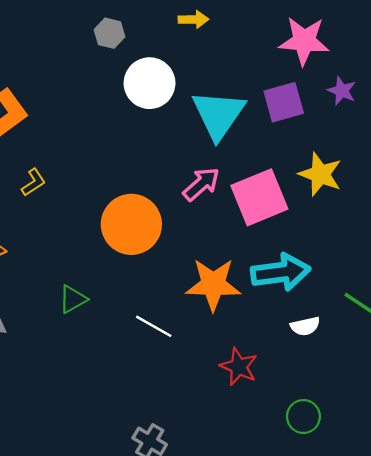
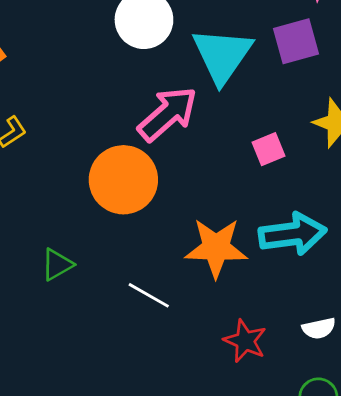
pink arrow: (201, 184) -> (168, 114), moved, size x1.4
pink square: (259, 197) -> (268, 149), size x0.5
white semicircle: (305, 326) -> (319, 328), moved

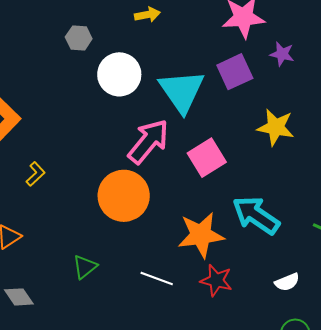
pink square: (268, 149) -> (207, 158), moved, size x1.5
cyan arrow: (293, 234) -> (256, 215), turned -129
red star: (245, 341) -> (216, 280), moved

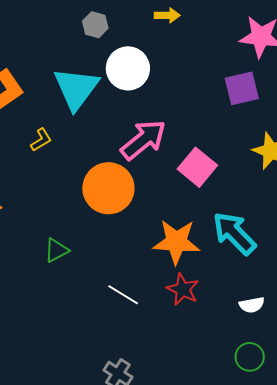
cyan triangle: (182, 91) -> (76, 88), moved
pink square: (207, 158) -> (197, 167), turned -30
yellow L-shape: (35, 174) -> (41, 140), moved
white line: (157, 278) -> (123, 295), moved

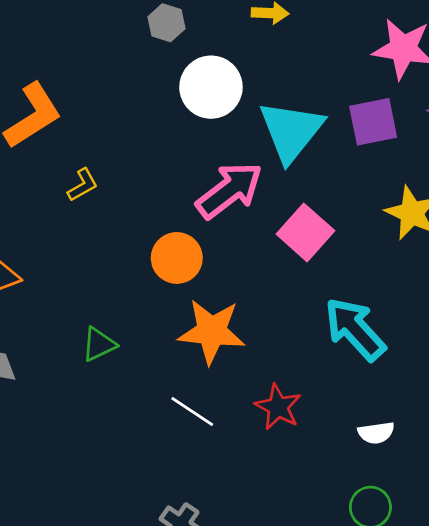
cyan triangle: (76, 88) -> (291, 131), moved
orange circle: (108, 188) -> (177, 258), size x0.7
orange star: (176, 242) -> (212, 331), moved

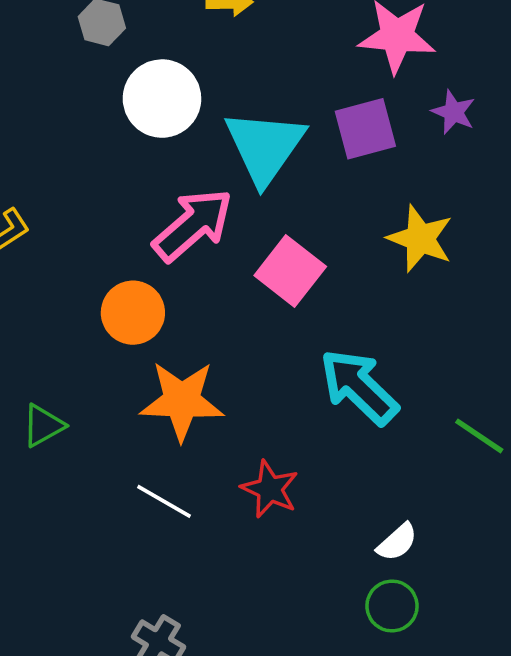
white semicircle: (376, 433) -> (397, 542), moved, turned -30

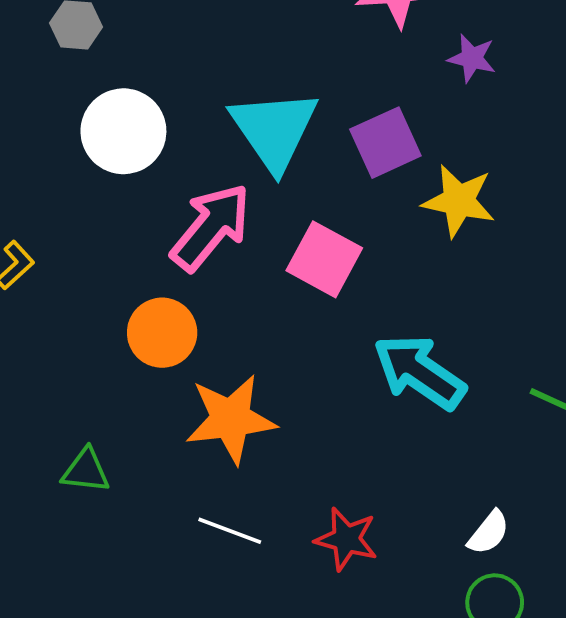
white circle: (162, 99) -> (123, 131), moved
purple square: (365, 129) -> (385, 143), moved
green triangle: (43, 426) -> (86, 471), turned 45
red star: (270, 489) -> (346, 539), moved

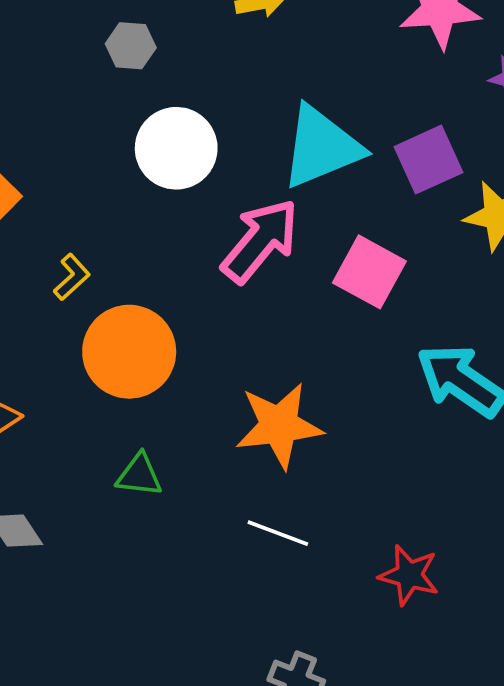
cyan triangle: (274, 130) -> (321, 147), turned 42
orange circle: (162, 333) -> (129, 352), moved, size x1.4
red star: (346, 539) -> (409, 575), moved

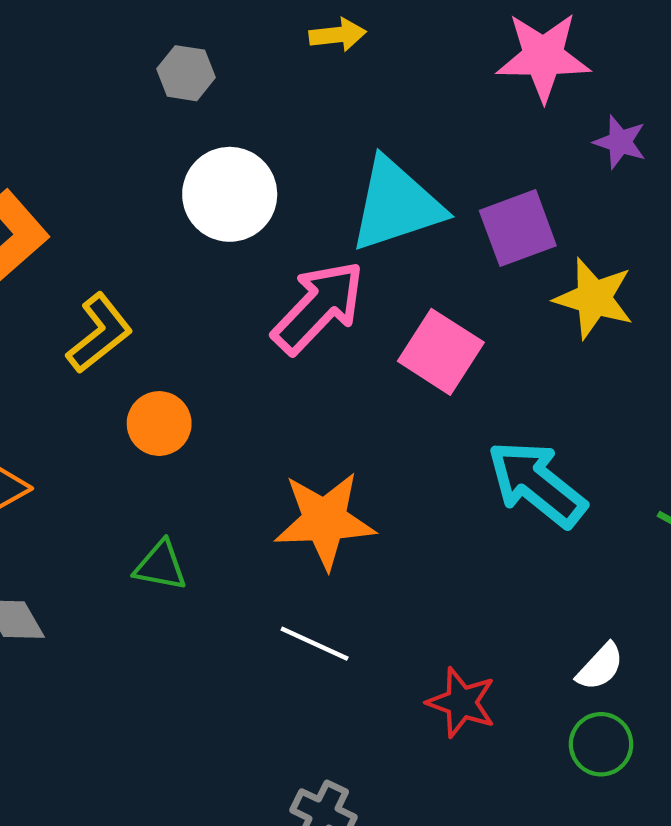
yellow L-shape: (72, 277) -> (99, 333), size x1.5
orange circle: (129, 352) -> (159, 424), size x0.6

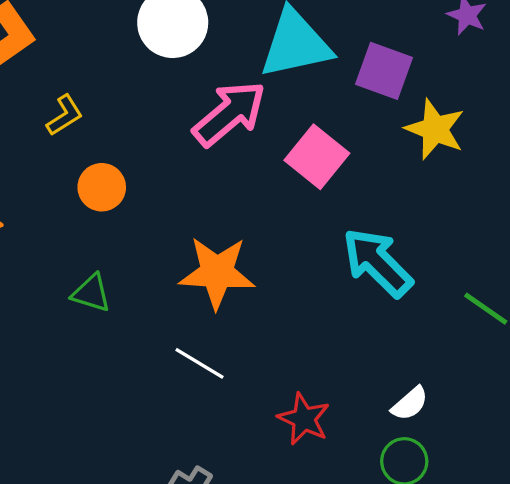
purple square: (518, 228) -> (384, 71), turned 34
yellow L-shape: (99, 333) -> (65, 115), size x0.7

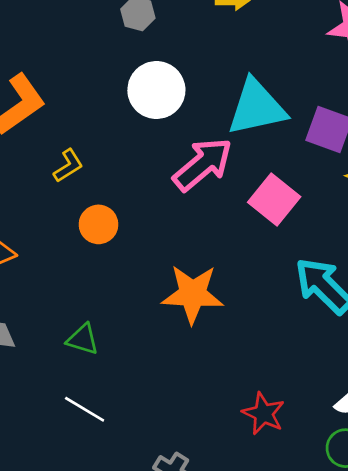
green triangle: (91, 293) -> (83, 339), moved
white line: (199, 363) -> (85, 409), moved

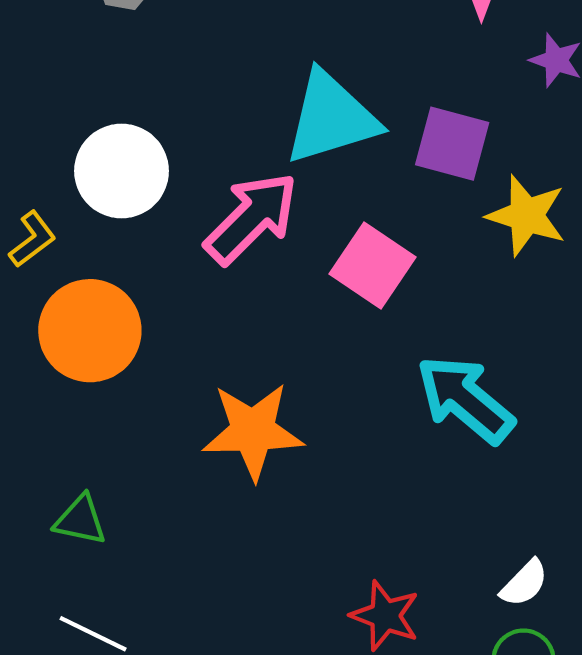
white circle: (156, 90) -> (122, 171), moved
orange circle: (98, 224) -> (90, 331), size x1.6

